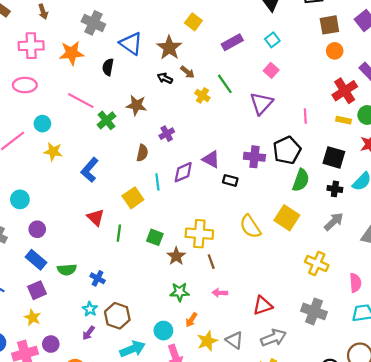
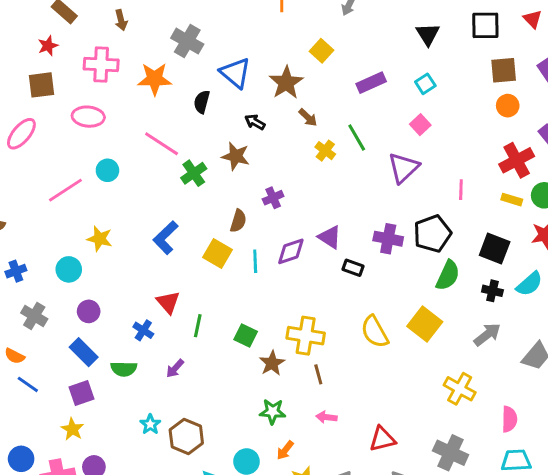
black arrow: (165, 78) -> (255, 122), moved
yellow star: (53, 152) -> (100, 239), moved
yellow square: (133, 198) -> (218, 253), moved, turned -30
blue cross: (98, 278) -> (143, 330), moved
purple arrow: (88, 333) -> (175, 369), moved

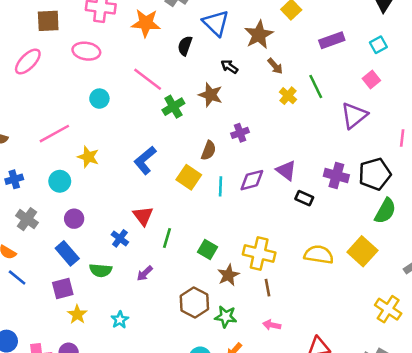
pink line: (65, 190) -> (54, 134), moved
yellow semicircle: (375, 332) -> (319, 255), turned 124
yellow star: (72, 429) -> (77, 314), moved
brown hexagon: (186, 436) -> (194, 303), moved

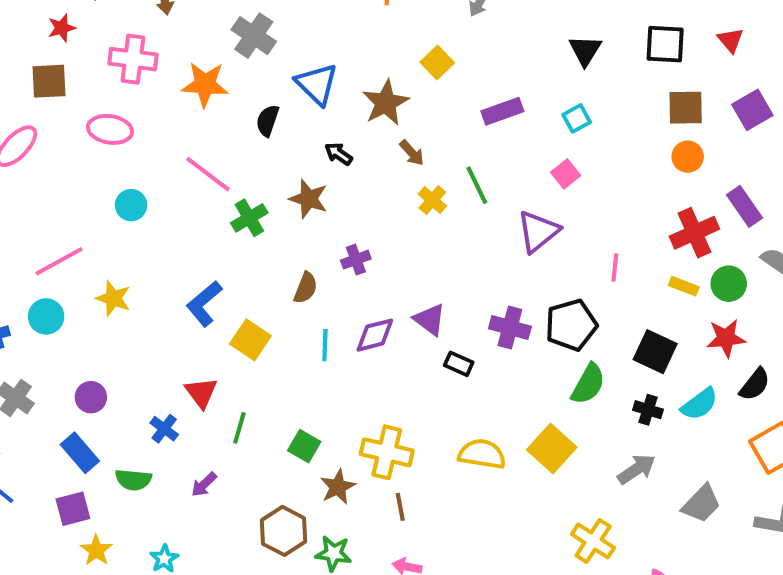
yellow square: (189, 177) -> (250, 340), moved
cyan circle: (60, 181) -> (46, 316), moved

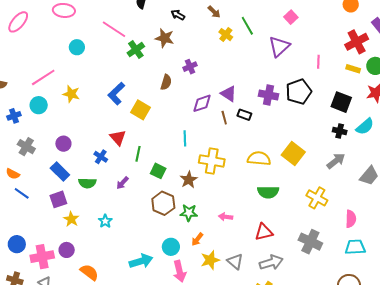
cyan line: (325, 345) -> (185, 138), moved
green semicircle: (588, 384) -> (268, 192), moved, turned 65
green square: (304, 446) -> (158, 171), moved
brown line: (400, 507) -> (224, 118), moved

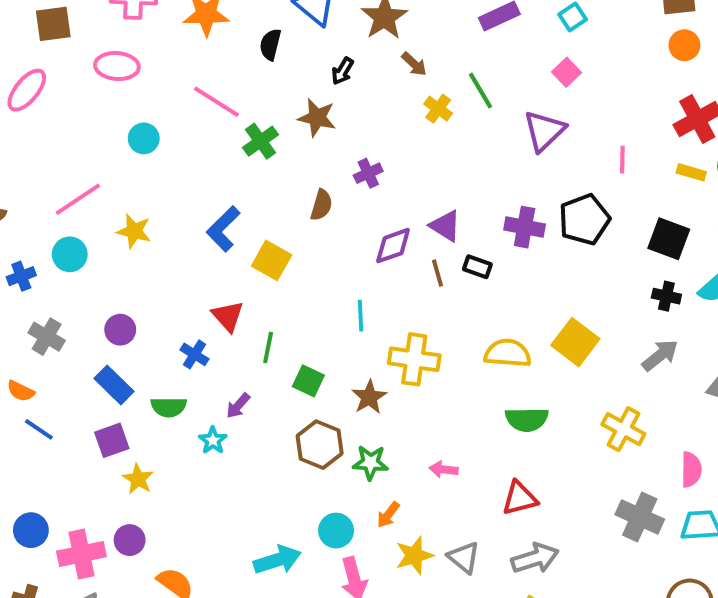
black arrow: (178, 15) -> (343, 71), turned -88
cyan star: (105, 221) -> (213, 440), moved
gray cross: (310, 242) -> (640, 517), moved

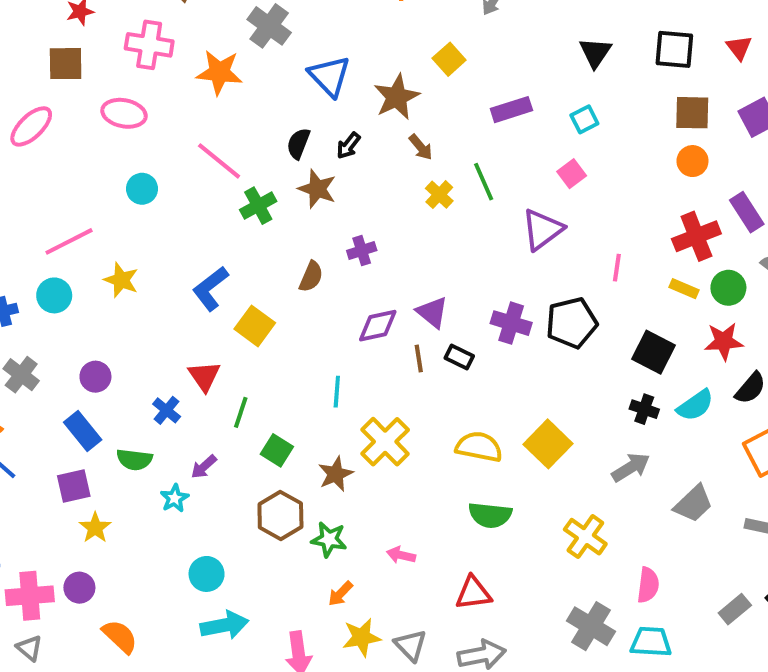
black semicircle: (270, 44) -> (298, 144), moved
yellow cross: (414, 359) -> (385, 442), turned 30
cyan circle: (336, 531) -> (207, 574), moved

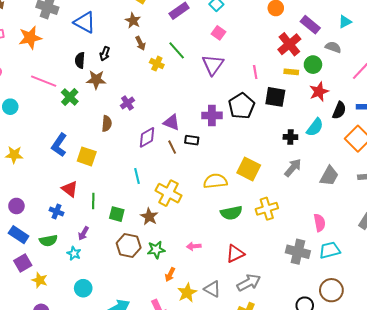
brown star: (397, 97) -> (133, 21), moved, size x0.7
brown arrow: (421, 147) -> (140, 43), turned 32
black square: (653, 352) -> (275, 97), moved
yellow cross: (585, 537) -> (267, 209), moved, turned -35
cyan circle: (207, 574) -> (83, 288), moved

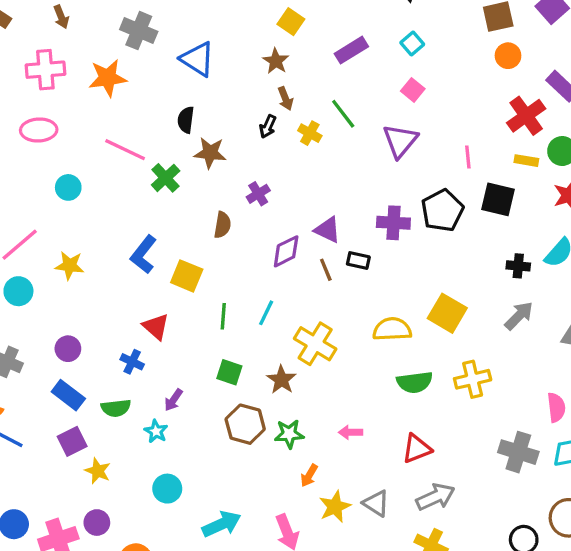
black arrow: (105, 54) -> (268, 127), moved
cyan line: (137, 176) -> (266, 313), turned 35
green line: (93, 201) -> (223, 316), moved

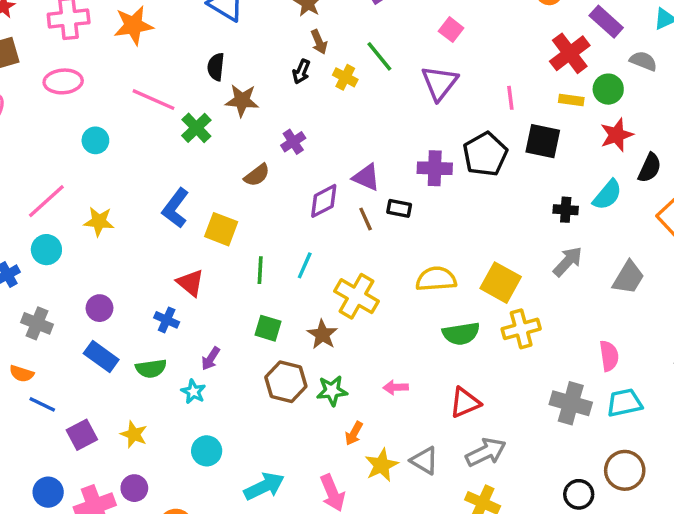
brown semicircle: (222, 225) -> (257, 175), turned 45
yellow square: (447, 313) -> (501, 283), moved
purple square: (72, 441) -> (82, 435), moved

